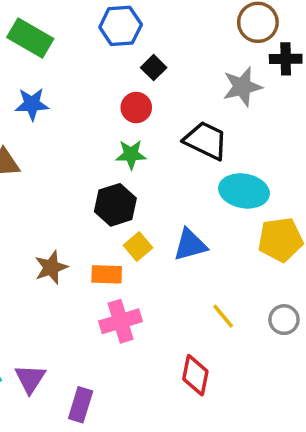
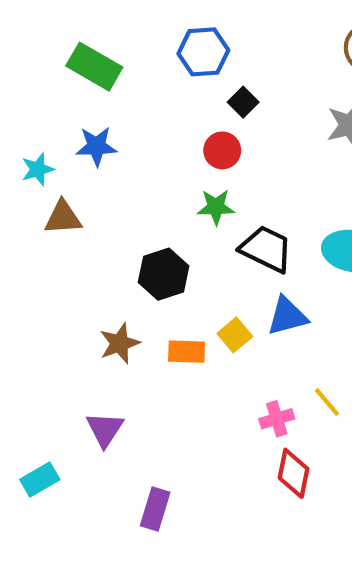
black trapezoid: (206, 141) -> (266, 249), moved
black hexagon: (115, 205) -> (164, 274), moved
yellow square: (138, 247) -> (235, 335), moved
pink cross: (121, 321) -> (277, 419), moved, size x0.7
purple triangle: (30, 379) -> (105, 429), moved

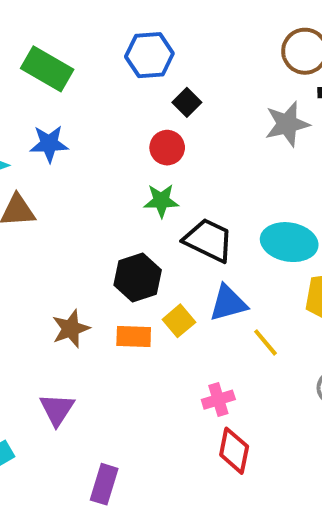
black hexagon: (164, 274) -> (138, 277), moved
yellow line: (327, 402) -> (266, 342), moved

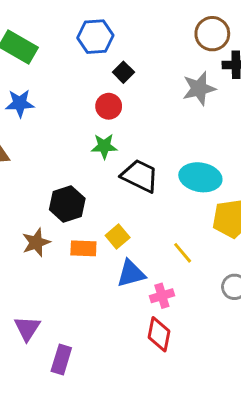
black hexagon: (138, 277) -> (67, 204), moved
blue triangle: (228, 303) -> (131, 274), moved
pink cross: (218, 400) -> (162, 296), moved
purple triangle: (57, 409) -> (27, 328), moved

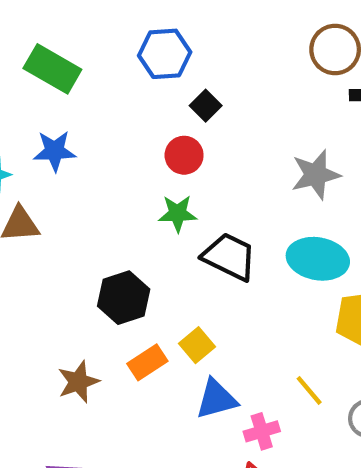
gray star: (199, 88) -> (316, 175), moved
brown star: (36, 242) -> (78, 382), moved
orange rectangle: (83, 248) -> (147, 362), turned -35
yellow line: (183, 253) -> (309, 390), moved

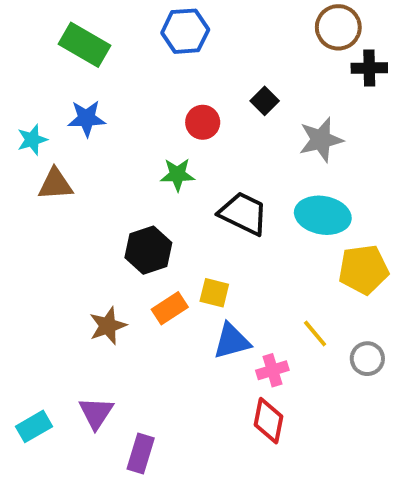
black square: (206, 106) -> (265, 101), moved
green star: (178, 213) -> (177, 175), moved
yellow square: (197, 345) -> (214, 293), turned -36

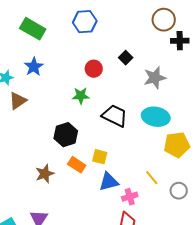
blue star: (86, 118) -> (34, 67), turned -30
brown triangle: (55, 184) -> (18, 101), turned -30
orange rectangle: (170, 308) -> (77, 165), turned 66

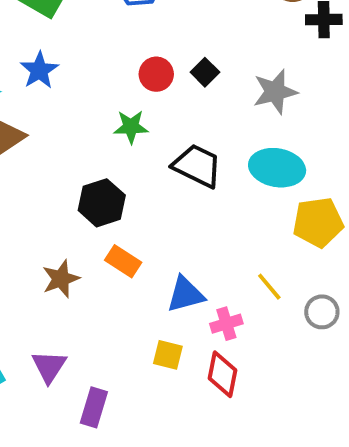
black square: (126, 58) -> (205, 72), moved
yellow square: (100, 157) -> (168, 355), moved

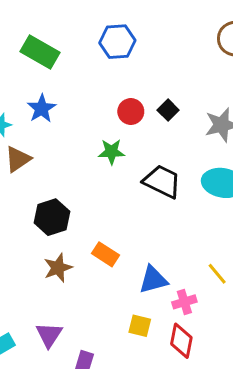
black hexagon: (102, 203) -> (52, 217), moved

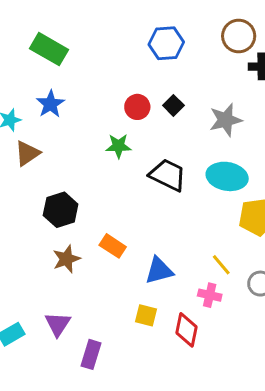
blue hexagon: (117, 42) -> (166, 43), moved
pink cross: (184, 302) -> (210, 295), moved, turned 30

